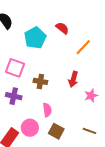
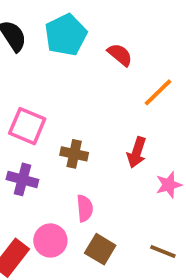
cyan pentagon: (35, 38) -> (66, 35), moved

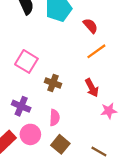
orange line: (158, 92) -> (96, 51), moved
red arrow: (137, 152) -> (92, 88), turned -54
purple cross: (22, 179) -> (21, 106), moved

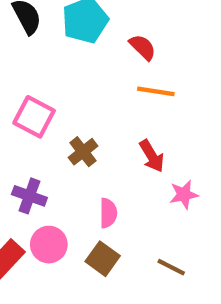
orange line: (96, 51) -> (156, 91), turned 48
brown cross: (53, 83) -> (83, 152), turned 35
pink semicircle: (55, 118) -> (108, 213), moved

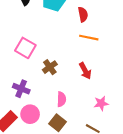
red semicircle: (143, 47) -> (83, 14), turned 32
pink star: (184, 195) -> (101, 103), moved

